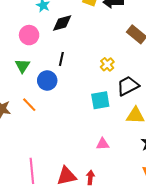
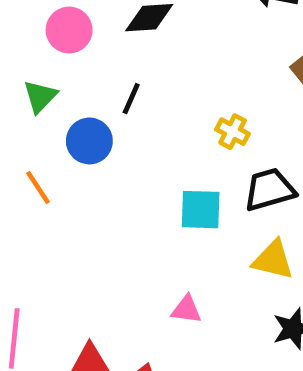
yellow cross: (107, 64) -> (233, 132), turned -32

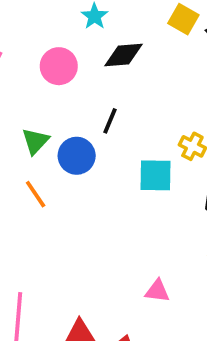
green triangle: (40, 96) -> (35, 141), moved
cyan square: (201, 210) -> (155, 175), moved

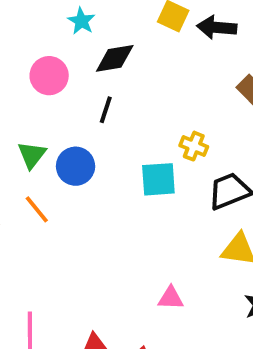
black line: (110, 121) -> (106, 110), moved

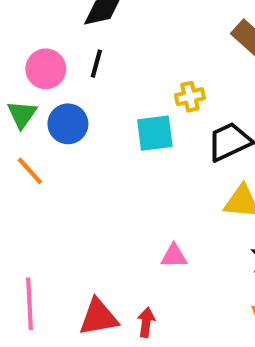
pink circle: (49, 76) -> (46, 69), moved
yellow cross: (194, 146) -> (190, 97), turned -32

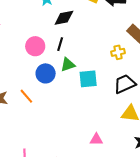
yellow cross: (190, 97) -> (118, 52), moved
green triangle: (22, 114) -> (68, 65), moved, turned 35

